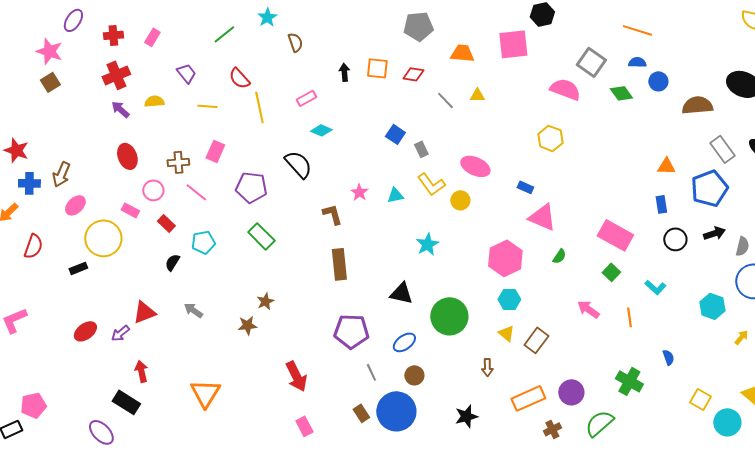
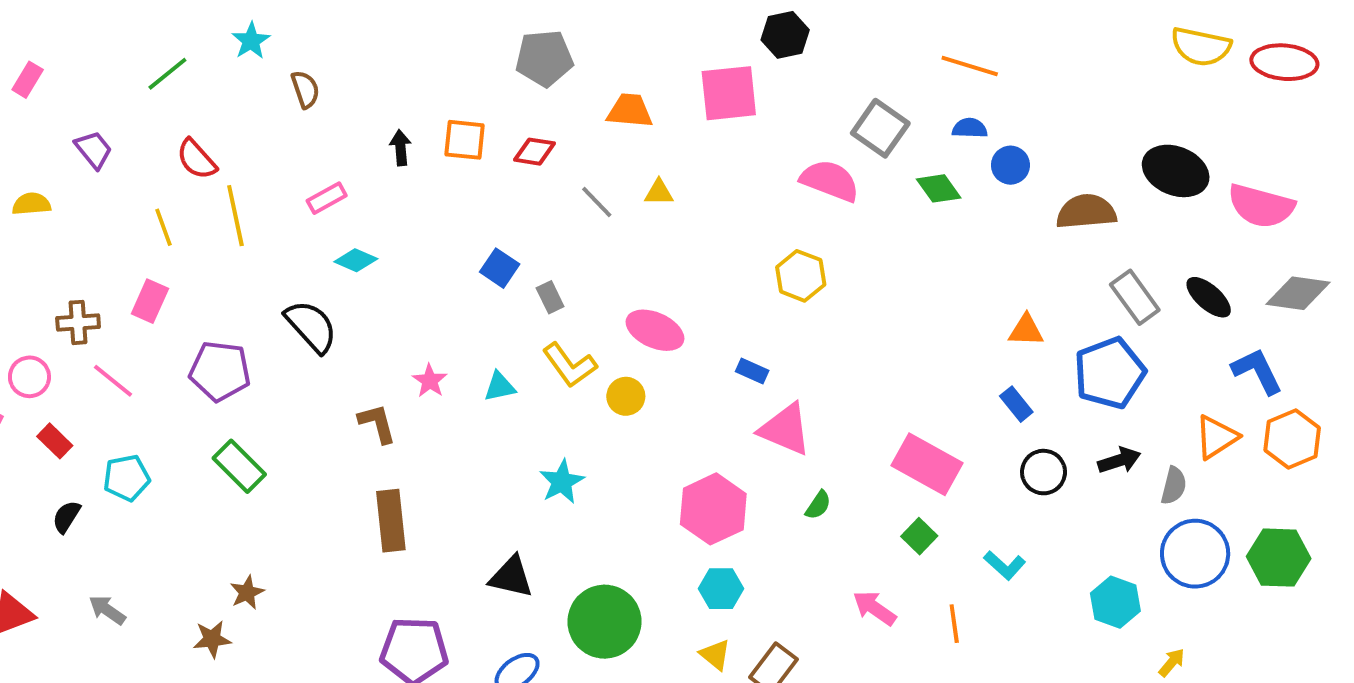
yellow line: (207, 106) -> (164, 227), moved, turned 66
blue rectangle: (661, 204) -> (1016, 404), turned -30

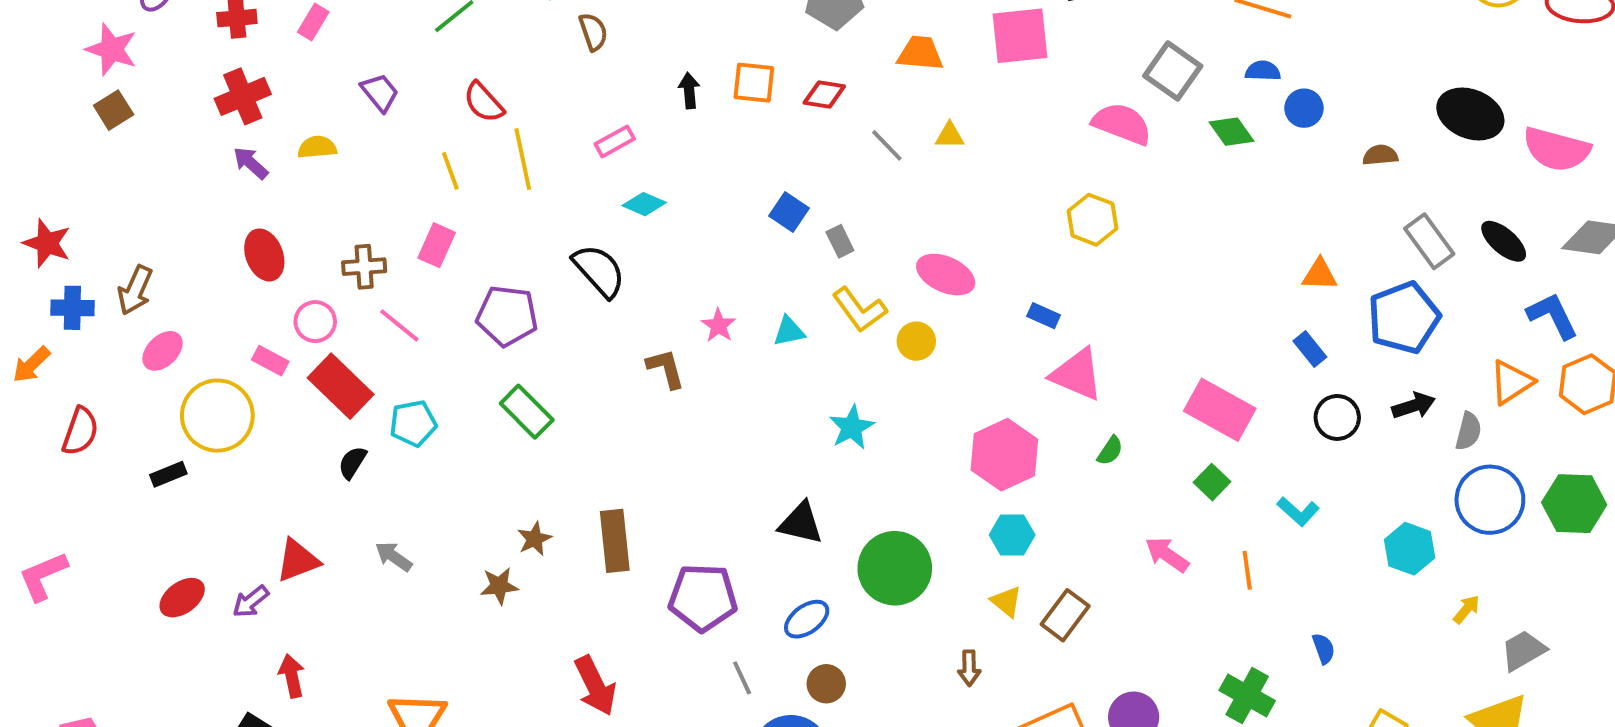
brown semicircle: (1086, 212) -> (1380, 155), size x0.6
red rectangle: (55, 441) -> (341, 386), size x1.8
brown rectangle: (391, 521) -> (615, 541), moved

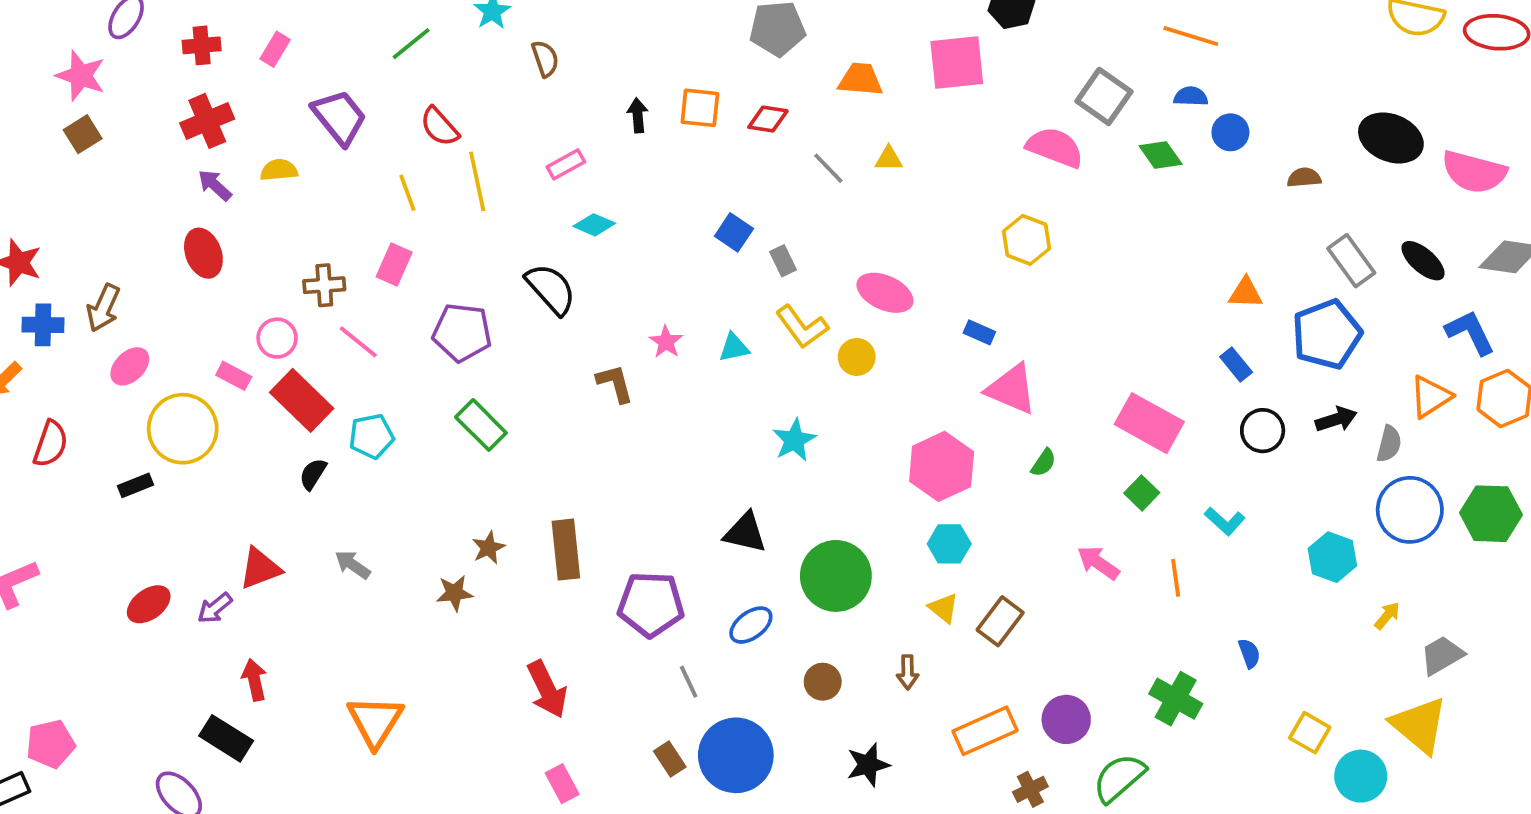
purple trapezoid: (380, 92) -> (339, 117), size x1.5
red ellipse: (264, 255) -> (203, 253), moved
brown circle: (826, 684) -> (823, 682), moved

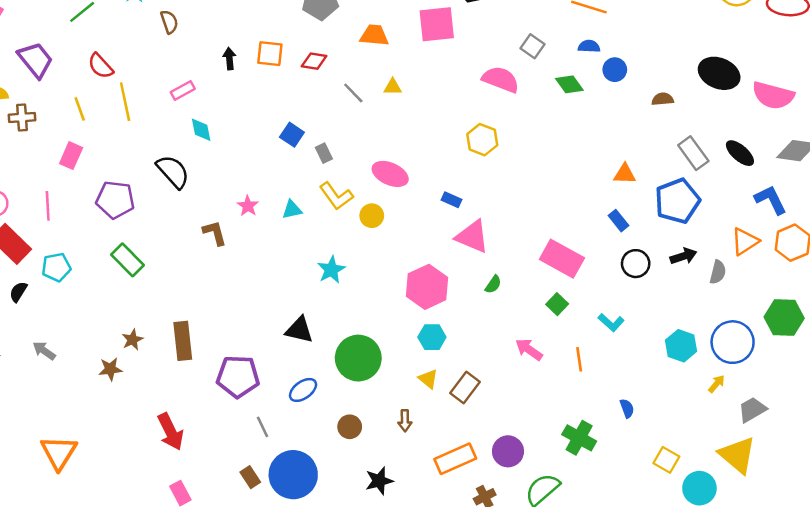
gray square: (1104, 96) -> (533, 46), size x0.7
cyan diamond: (594, 225) -> (201, 130), turned 55
brown cross: (324, 285) -> (22, 118), moved
pink line: (358, 342) -> (48, 206), turned 48
blue circle: (1410, 510) -> (733, 342), moved

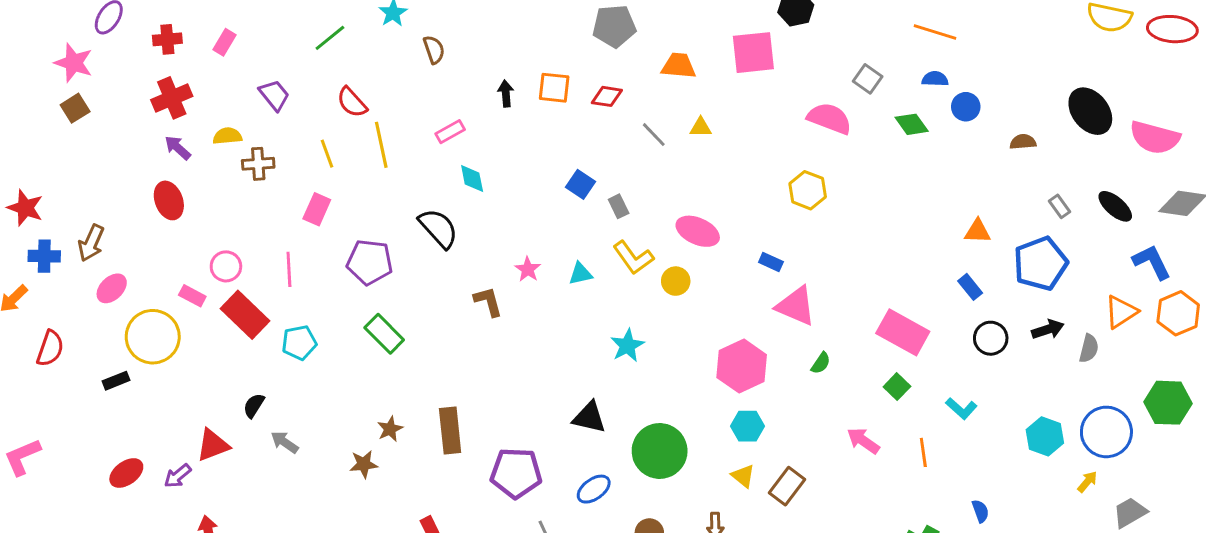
purple trapezoid: (35, 60) -> (274, 95), size x0.7
black ellipse: (719, 73) -> (1090, 111), turned 30
gray rectangle: (693, 153) -> (1060, 206), size x0.6
black semicircle: (18, 292) -> (254, 406), moved

